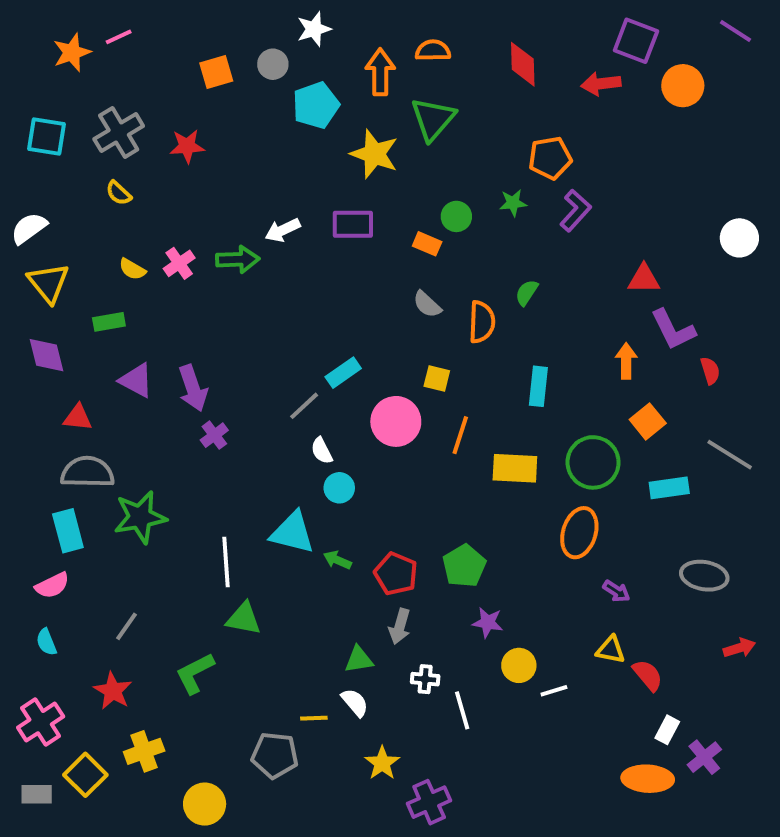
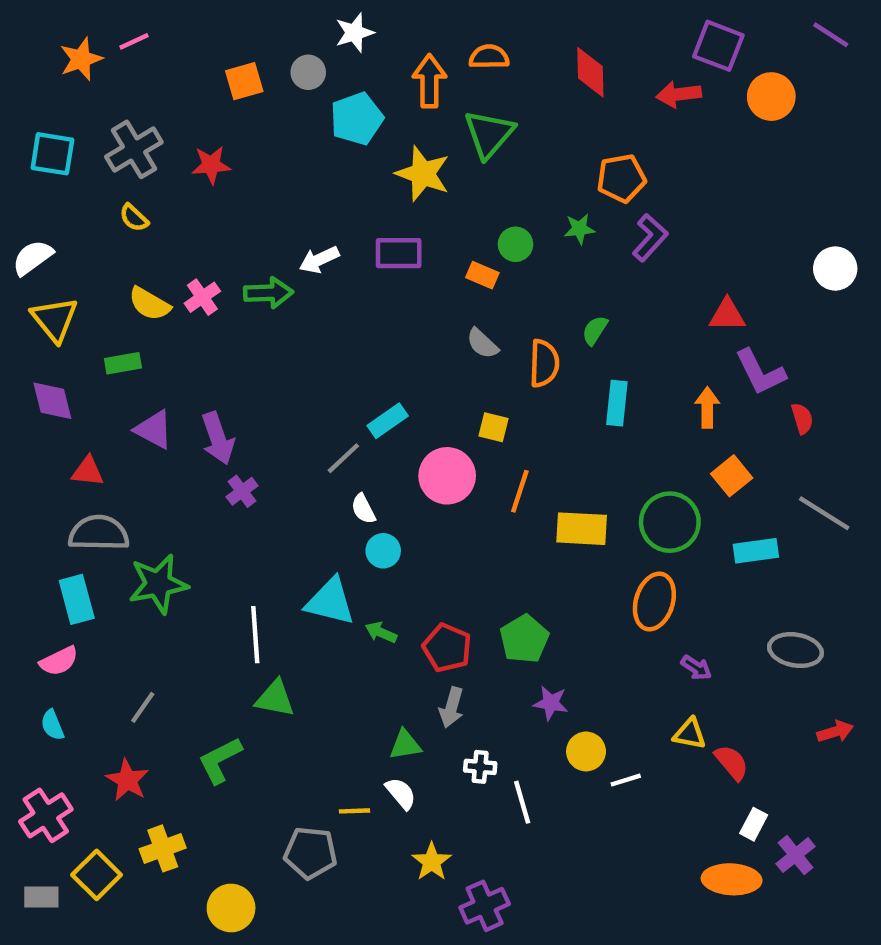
yellow semicircle: (132, 269) -> (149, 304), size x1.4
cyan rectangle: (538, 386) -> (617, 403), moved

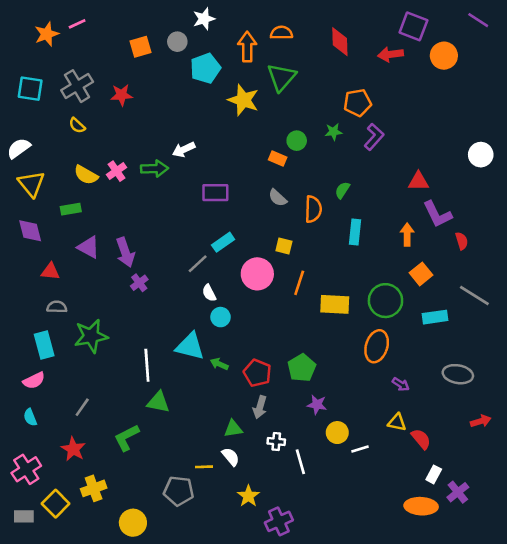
purple rectangle: (399, 253) -> (215, 193), moved
gray semicircle: (99, 533) -> (57, 307), size x0.6

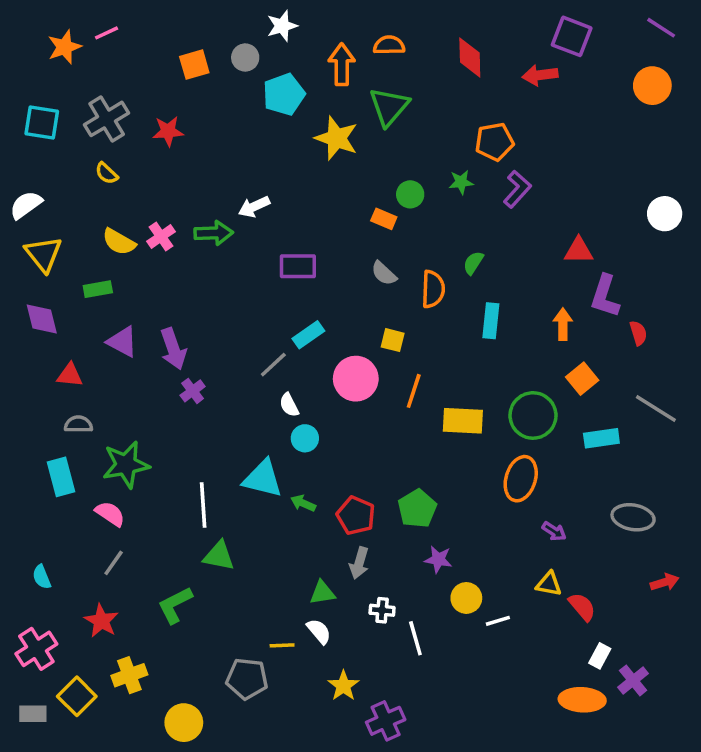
orange circle: (444, 56) -> (652, 86), moved
purple L-shape: (438, 214) -> (605, 296), turned 44
pink semicircle: (34, 381) -> (110, 514), moved, turned -120

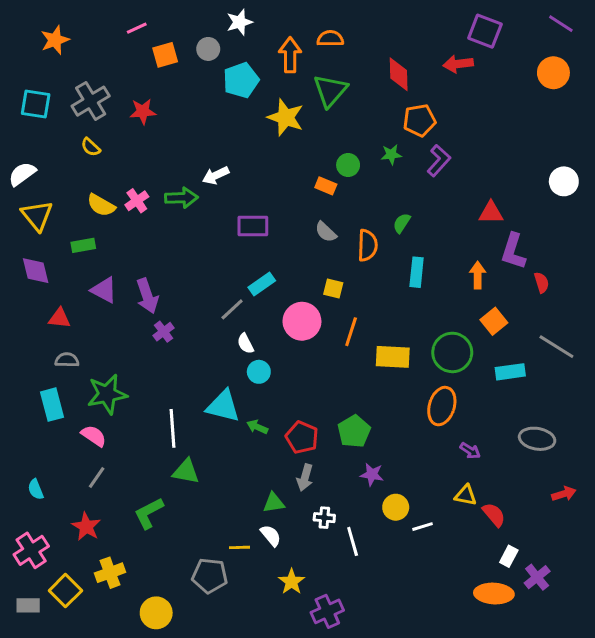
pink line: (107, 33) -> (137, 28), moved
red diamond: (470, 58) -> (399, 74), moved

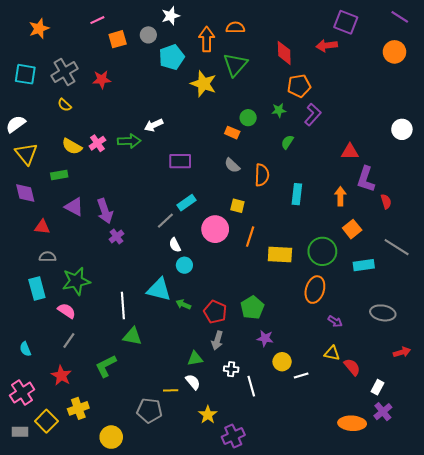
green semicircle: (402, 223) -> (287, 142), moved
white rectangle: (509, 556) -> (378, 387), moved

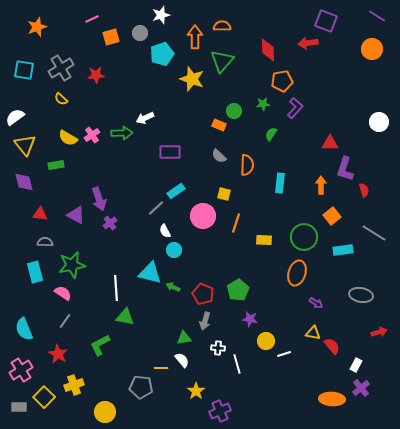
purple triangle: (74, 207) -> (76, 215), moved
yellow rectangle: (280, 255) -> (264, 240), size x0.7
cyan semicircle: (25, 349) -> (24, 329), size x1.6

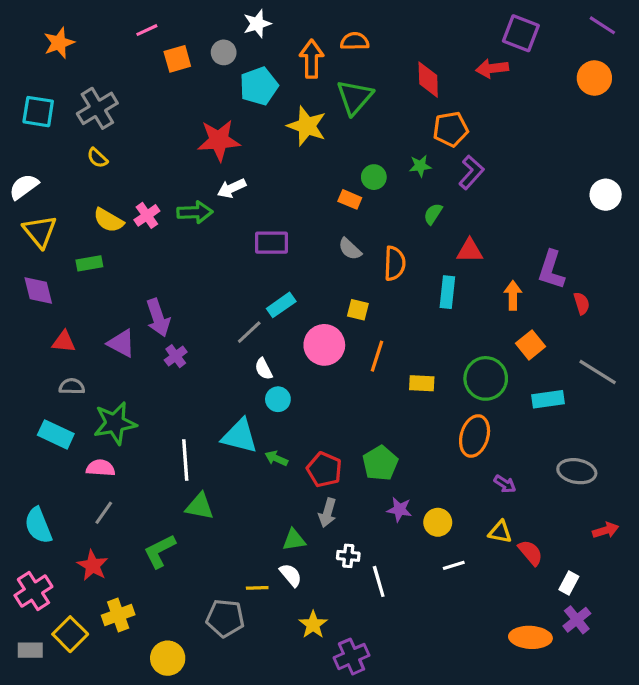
red star: (96, 75) -> (219, 140), moved, size x1.5
red triangle: (330, 143) -> (470, 251), moved
cyan rectangle: (35, 272) -> (56, 434), turned -50
pink semicircle: (63, 293) -> (101, 468), turned -30
yellow circle: (266, 341) -> (438, 522), moved

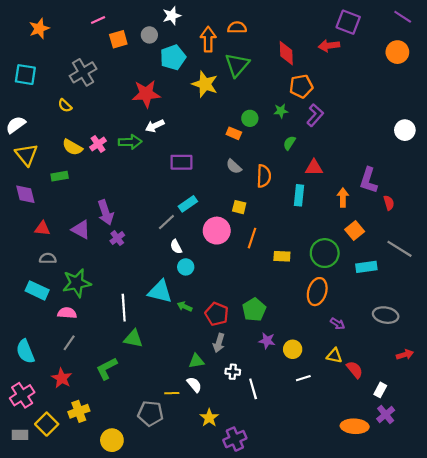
gray cross: (97, 108) -> (83, 72), moved

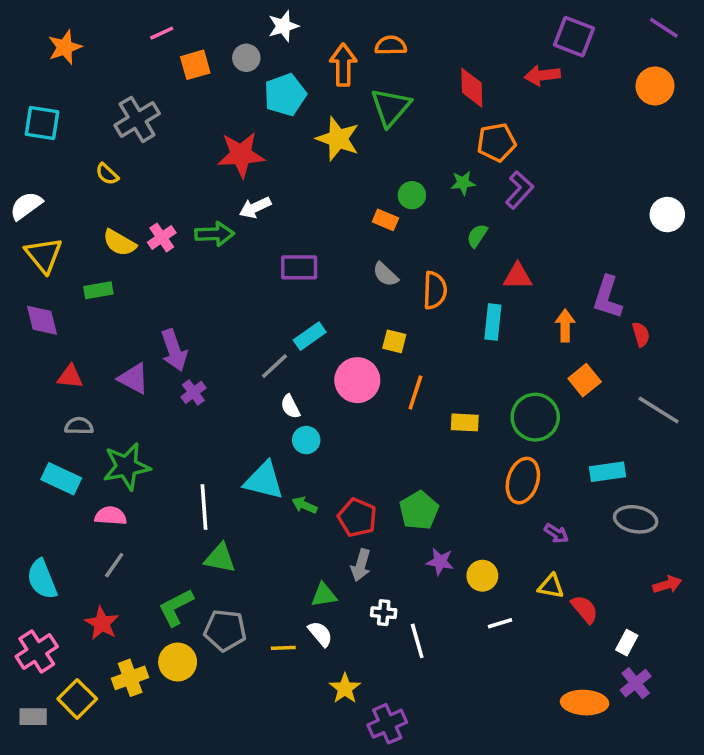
cyan rectangle: (366, 267) -> (607, 472), moved
gray pentagon: (150, 413) -> (225, 630), moved
yellow circle: (112, 440) -> (178, 662), moved

